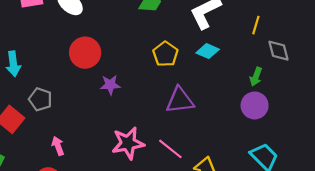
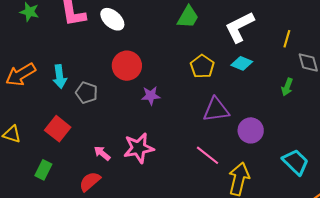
gray pentagon: (40, 99) -> (87, 93), moved
purple circle: (255, 105) -> (251, 130), moved
pink star: (128, 143) -> (139, 148), moved
pink arrow: (58, 146) -> (102, 153), turned -30

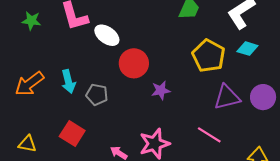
white ellipse: (112, 19) -> (107, 35), moved
yellow pentagon: (202, 66) -> (209, 56), size x1.4
purple circle: (251, 130) -> (263, 97), moved
pink line: (208, 155) -> (209, 135), moved

